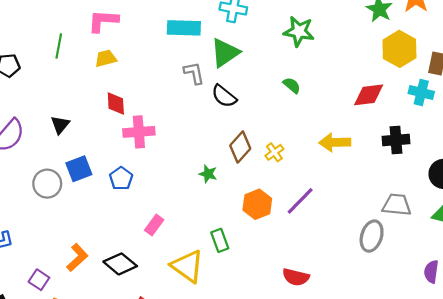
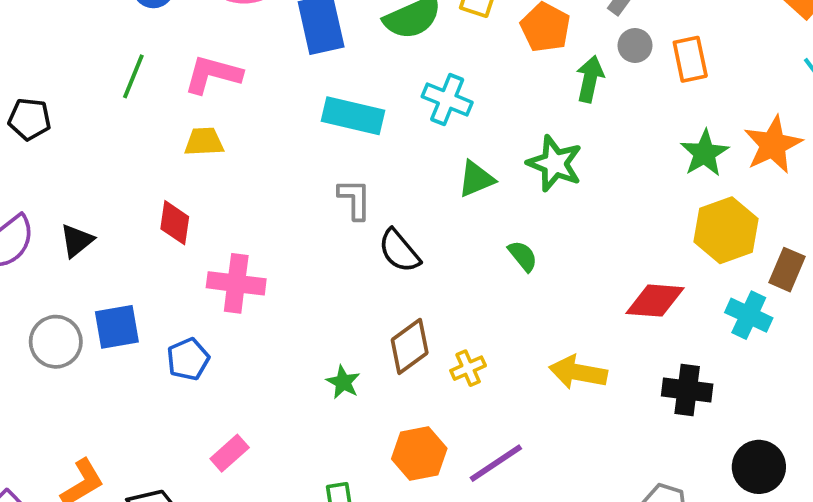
green line: (59, 46) -> (133, 76), moved
green triangle: (225, 53) -> (476, 179), moved, size x0.7
red diamond: (116, 104) -> (175, 223), moved
black triangle: (60, 125) -> (77, 241), moved

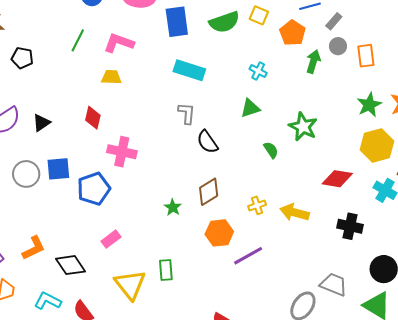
cyan cross: (447, 99) -> (258, 71), moved, size x0.7
green star: (555, 163) -> (303, 127), moved
blue pentagon: (188, 359) -> (94, 189), size x1.5
yellow cross: (468, 368) -> (257, 205), moved
orange hexagon: (419, 454) -> (219, 233), moved

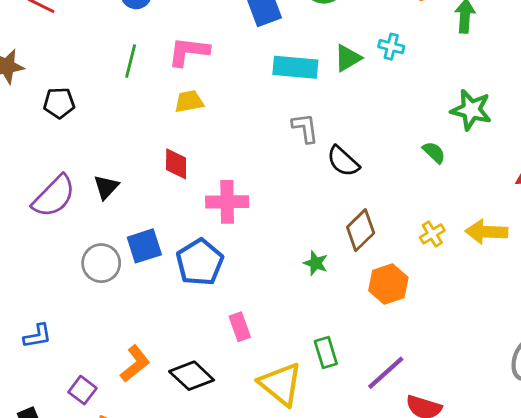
green triangle: (250, 108) -> (348, 58), moved
pink rectangle: (111, 239) -> (240, 327), turned -60
purple line: (248, 256) -> (386, 373), moved

